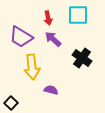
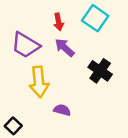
cyan square: (78, 15) -> (95, 18), turned 35

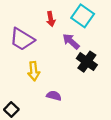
purple arrow: (65, 48) -> (71, 41), moved
yellow arrow: (39, 82) -> (34, 71), size x0.7

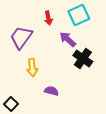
cyan square: (83, 16) -> (79, 15), turned 30
purple trapezoid: (22, 39) -> (21, 37), turned 95

